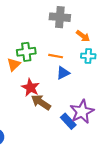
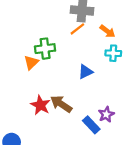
orange line: (56, 56) -> (77, 29), moved, turned -48
red star: (30, 88) -> (40, 105), moved
purple star: (82, 112) -> (106, 114), size x0.6

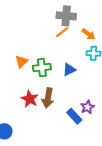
green cross: (45, 49) -> (42, 68), moved
brown arrow: (61, 104) -> (48, 98), turned -114

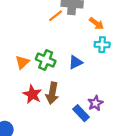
orange line: (62, 32) -> (56, 16), moved
orange triangle: (22, 61) -> (22, 62), moved
green cross: (42, 68) -> (46, 60), turned 30

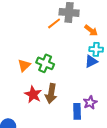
blue triangle: (75, 62) -> (91, 61), moved
blue rectangle: (81, 113) -> (77, 111), turned 42

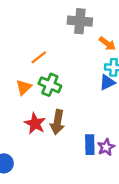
orange line: (54, 23) -> (39, 57), moved
purple star: (90, 102) -> (106, 147), moved

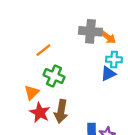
gray cross: (80, 21) -> (90, 31), moved
orange triangle: (24, 87) -> (32, 92), moved

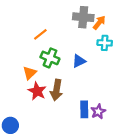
orange arrow: (108, 37) -> (99, 23), turned -88
blue triangle: (108, 74) -> (79, 61), moved

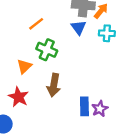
blue triangle: (79, 61) -> (79, 27), moved, turned -40
red star: (37, 91) -> (18, 97), moved

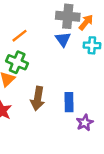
green cross: (47, 50) -> (17, 62), moved
blue rectangle: (84, 106) -> (69, 102), moved

